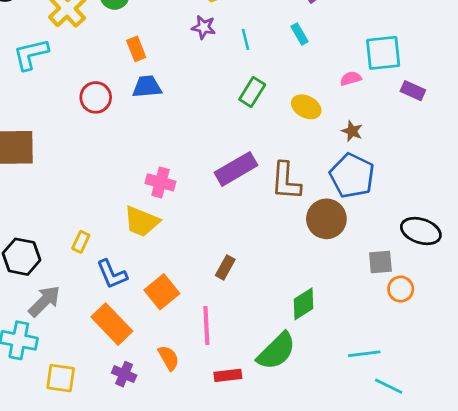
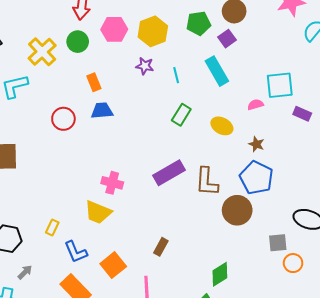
cyan rectangle: (299, 34) -> (217, 71), size x1.8
gray arrow: (44, 301) -> (25, 272), size x0.6

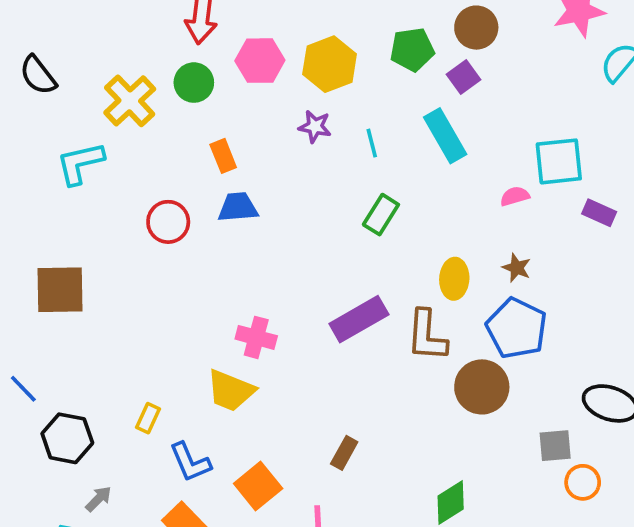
yellow ellipse: (222, 126) -> (454, 279), moved, turned 65

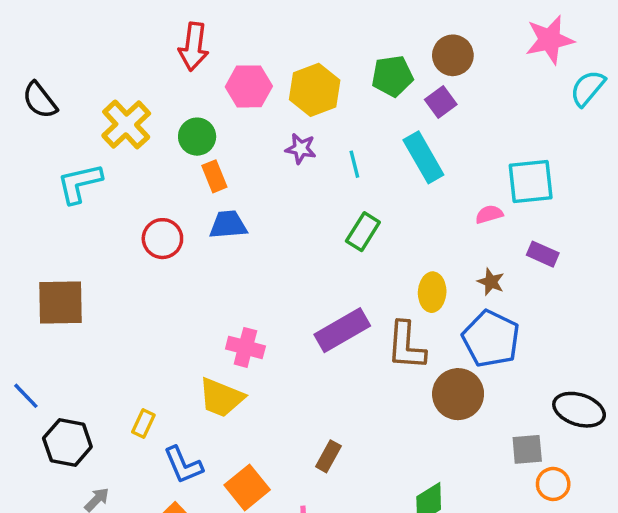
green circle: (194, 83) -> (197, 137), moved
purple rectangle: (599, 213) -> (543, 254), moved

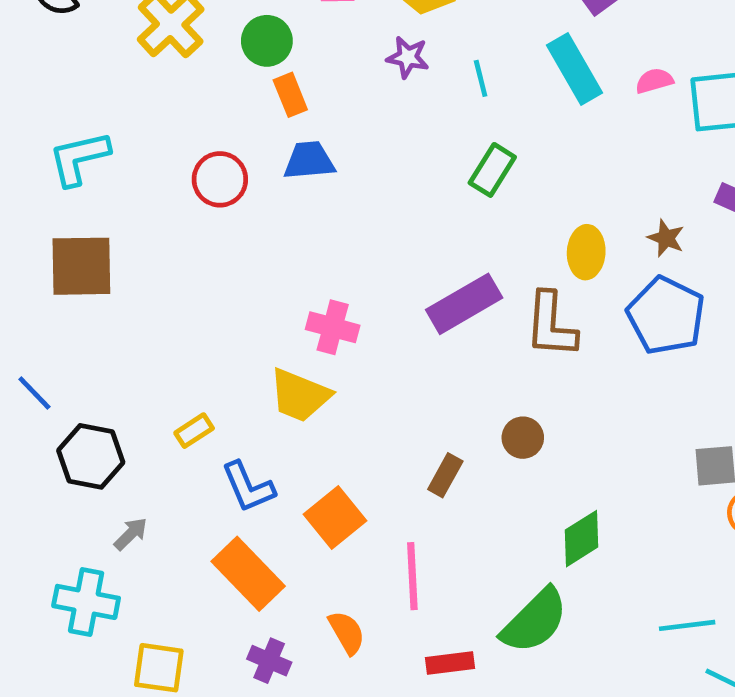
cyan L-shape: (80, 183) -> (79, 158), moved
pink semicircle: (489, 214) -> (654, 81), moved
brown circle: (458, 394) -> (523, 438), moved, size x0.6
yellow rectangle: (143, 423) -> (194, 431), turned 32

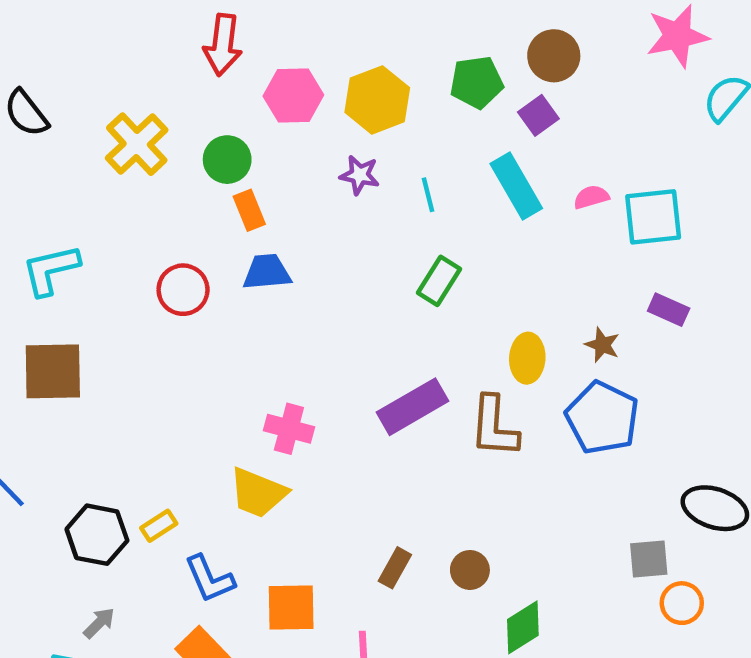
brown circle: (523, 438) -> (470, 570), moved
black hexagon: (91, 456) -> (97, 535), moved
orange square: (335, 517) -> (291, 608), turned 38

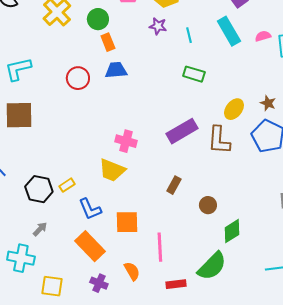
green rectangle: (439, 281) -> (194, 74), turned 75
yellow ellipse: (527, 358) -> (234, 109), turned 35
brown rectangle: (395, 568) -> (174, 185), moved

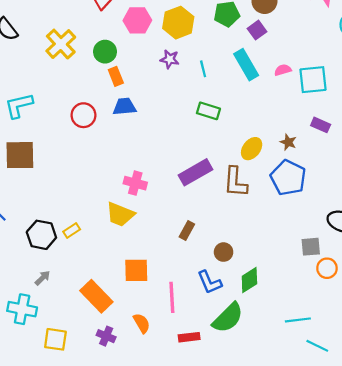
blue L-shape: (90, 209) -> (210, 282), moved

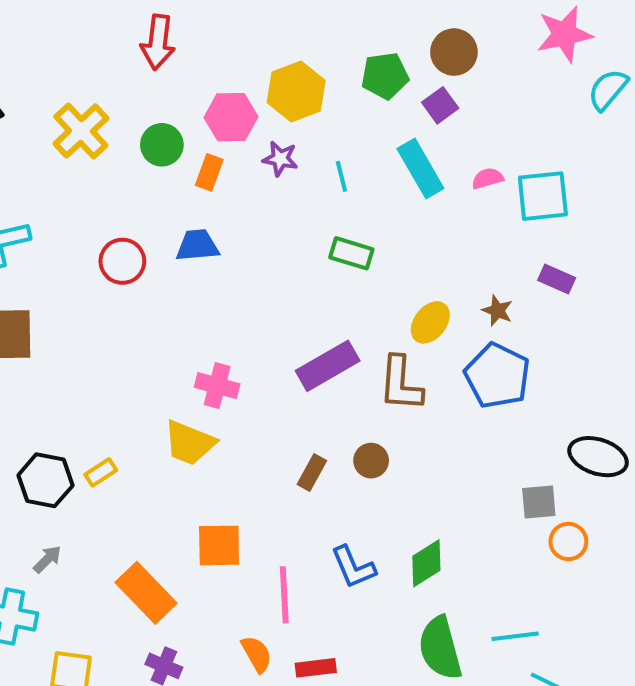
pink hexagon: (137, 20) -> (231, 117), moved
orange rectangle: (116, 76) -> (209, 172), moved, turned 42
brown circle: (224, 252) -> (371, 461), moved
green semicircle: (228, 318) -> (440, 648), moved, turned 120
orange semicircle: (142, 323) -> (257, 654), moved

